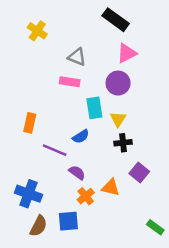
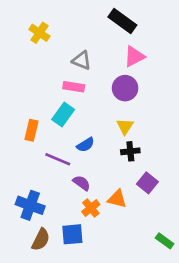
cyan rectangle: (94, 108) -> (63, 114), moved, turned 45

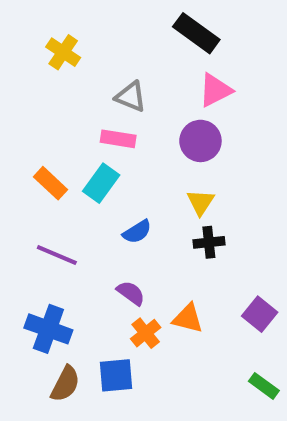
orange rectangle: (32, 130) -> (51, 183), moved, turned -60
purple line: (58, 159) -> (57, 255), moved
purple square: (147, 183) -> (260, 314), moved

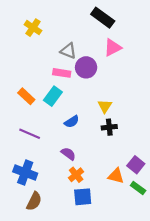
purple circle: (200, 141) -> (86, 67), moved
orange triangle: (188, 318) -> (116, 176), moved
blue square: (116, 375) -> (83, 197), moved
green rectangle: (264, 386) -> (138, 188), moved

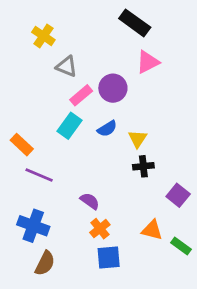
gray triangle: (68, 51) -> (67, 66), moved
pink rectangle: (62, 73) -> (81, 95), turned -49
orange rectangle: (26, 96) -> (22, 145), moved
blue semicircle: (72, 122) -> (107, 129), moved
purple square: (136, 165) -> (178, 195), moved

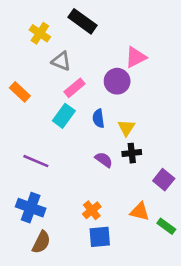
black rectangle: (135, 23) -> (82, 21), moved
purple circle: (113, 88) -> (117, 81), moved
blue semicircle: (107, 129) -> (98, 118), turned 114
orange rectangle: (22, 145) -> (20, 92), moved
purple semicircle: (90, 201) -> (104, 160), moved

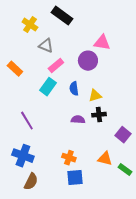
pink triangle: (136, 57) -> (102, 43), turned 36
yellow triangle: (126, 128) -> (95, 96), turned 40
purple semicircle: (104, 160) -> (78, 120), turned -32
purple line: (36, 161) -> (27, 121), turned 36
orange cross: (92, 210) -> (69, 158), turned -32

